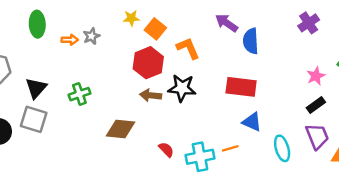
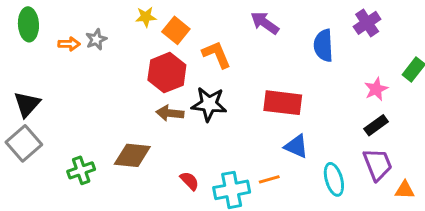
blue semicircle: (251, 41) -> (323, 45), moved
green cross: (79, 94) -> (81, 170), moved
gray square: (34, 119) -> (24, 143), turned 32

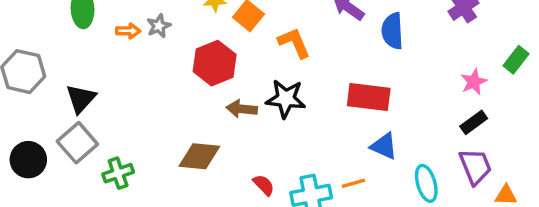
blue semicircle: (323, 45) -> (392, 31), moved
red hexagon: (167, 73) -> (215, 63), moved
green cross: (81, 170) -> (118, 173), moved

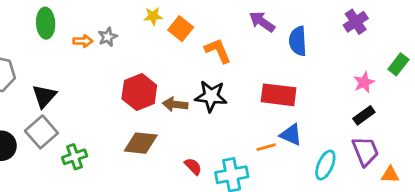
red hexagon: (215, 63) -> (139, 92), moved
orange line: (353, 183) -> (266, 147), moved
cyan ellipse: (426, 183) -> (325, 165), turned 40

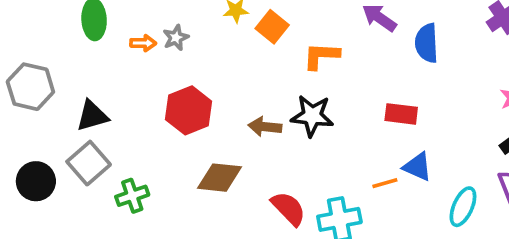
orange L-shape: (218, 51) -> (321, 56), turned -64
red hexagon: (139, 92) -> (189, 110), moved
red rectangle: (279, 95) -> (401, 114), size x0.7
black triangle: (44, 96) -> (92, 116), turned 32
red semicircle: (193, 166) -> (289, 208), size x1.5

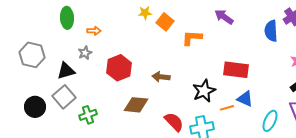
gray star: (176, 38) -> (85, 53), moved
blue semicircle: (427, 43) -> (271, 31), moved
red rectangle: (401, 114) -> (236, 70), size x1.4
black star: (312, 116) -> (204, 91), moved, turned -30

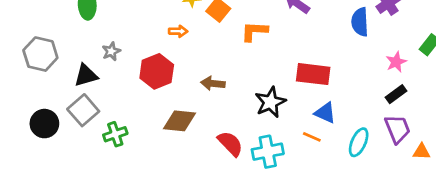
orange arrow: (94, 31) -> (178, 31), moved
orange line: (227, 108) -> (312, 137), moved, turned 40

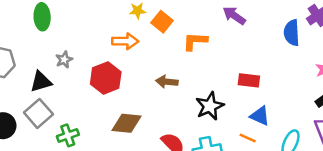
orange arrow: (178, 31) -> (125, 41), size x1.5
red rectangle: (313, 74) -> (249, 80), size x0.7
brown arrow: (213, 83) -> (167, 82), moved

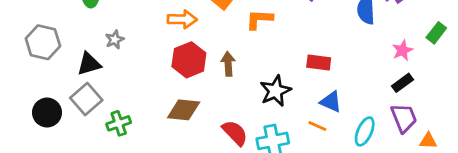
red hexagon: (106, 78) -> (189, 60), moved
brown arrow: (167, 82) -> (228, 64), turned 80

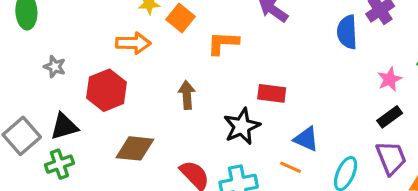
gray star: (115, 40) -> (55, 67), turned -30
red hexagon: (189, 60) -> (107, 90), moved
red rectangle: (319, 63) -> (272, 93), moved
black triangle: (89, 64) -> (64, 126), moved

